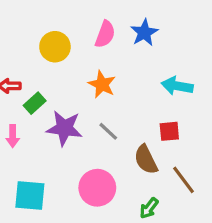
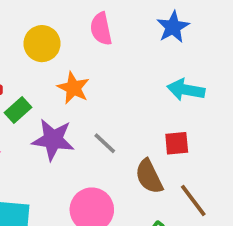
blue star: (144, 33) -> (173, 27), moved
pink semicircle: (105, 34) -> (101, 29), turned 148
orange star: (102, 84) -> (73, 88), moved

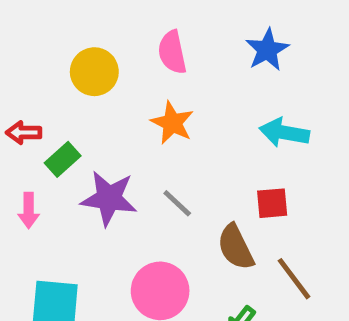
orange star: (73, 88) -> (172, 123), moved

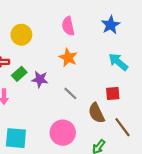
yellow circle: (94, 72) -> (21, 35), moved
cyan arrow: (284, 133) -> (118, 62), turned 30
purple star: (109, 198) -> (40, 79), moved, size x0.7

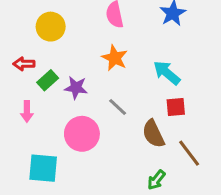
cyan arrow: (118, 62) -> (167, 73), moved
pink circle: (63, 133) -> (82, 134), moved

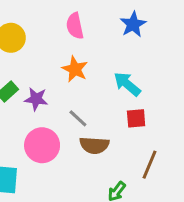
brown semicircle: (153, 134) -> (94, 145), moved, turned -60
brown line: (189, 153) -> (150, 165), turned 60

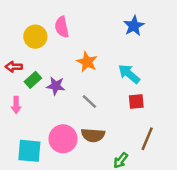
pink semicircle: (75, 26) -> (62, 27), moved
pink circle: (42, 145) -> (63, 139), moved
brown semicircle: (94, 145) -> (93, 135), moved

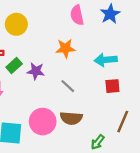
pink semicircle: (62, 27) -> (77, 15), moved
orange star: (87, 62) -> (66, 48), turned -30
cyan arrow: (129, 74) -> (106, 60), turned -45

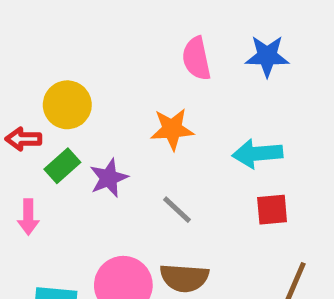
blue star: (110, 14) -> (267, 56), turned 30
yellow circle: (16, 24) -> (67, 105), moved
purple star: (36, 71) -> (109, 178), turned -30

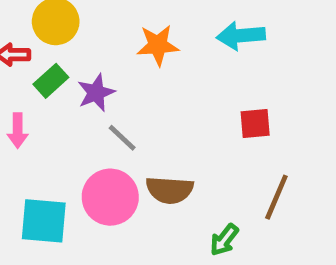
cyan arrow: (257, 154) -> (241, 36), moved
gray line: (177, 210) -> (122, 138), moved

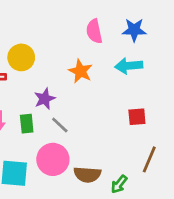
orange star: (158, 45) -> (80, 71), turned 30
green rectangle: (51, 81) -> (27, 124), moved, turned -54
brown semicircle: (170, 190) -> (87, 175), moved

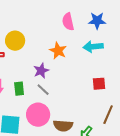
purple star: (45, 99) -> (41, 71), moved

